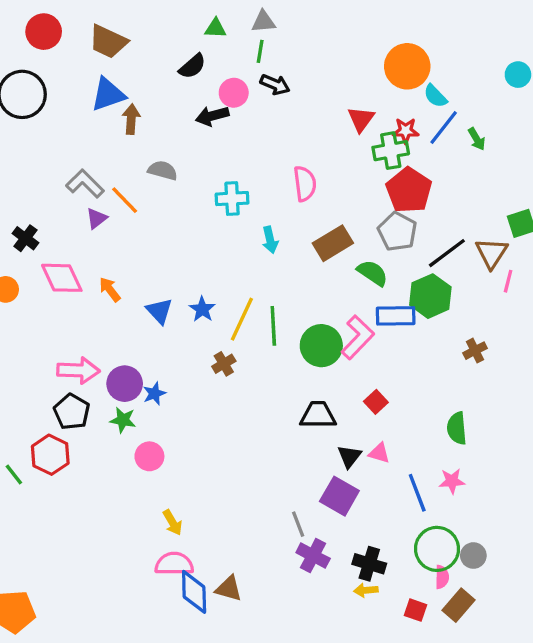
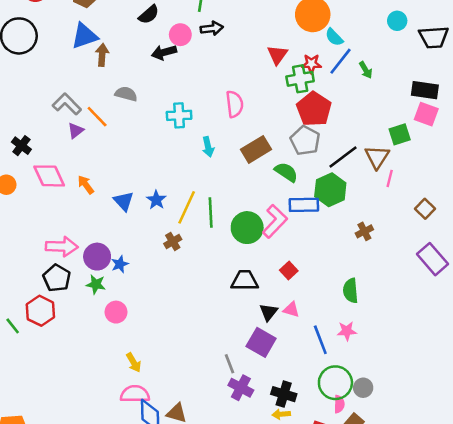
black arrow: (275, 84) -> (212, 28), turned -30

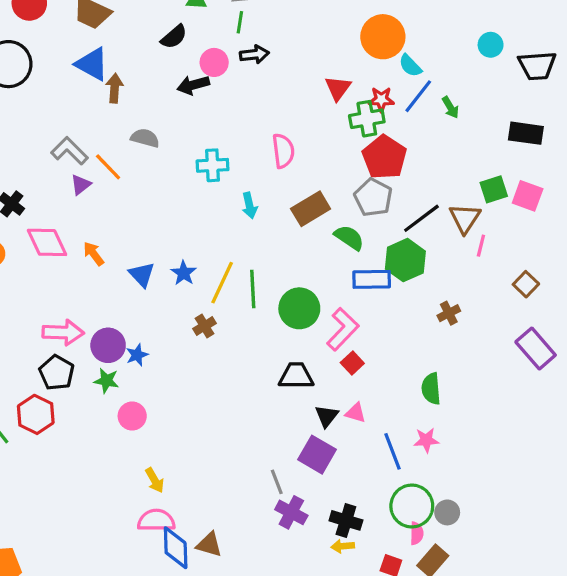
blue triangle: (84, 36) -> (92, 64), turned 48
pink square: (426, 114) -> (528, 196), moved
pink L-shape: (275, 221) -> (343, 329), moved

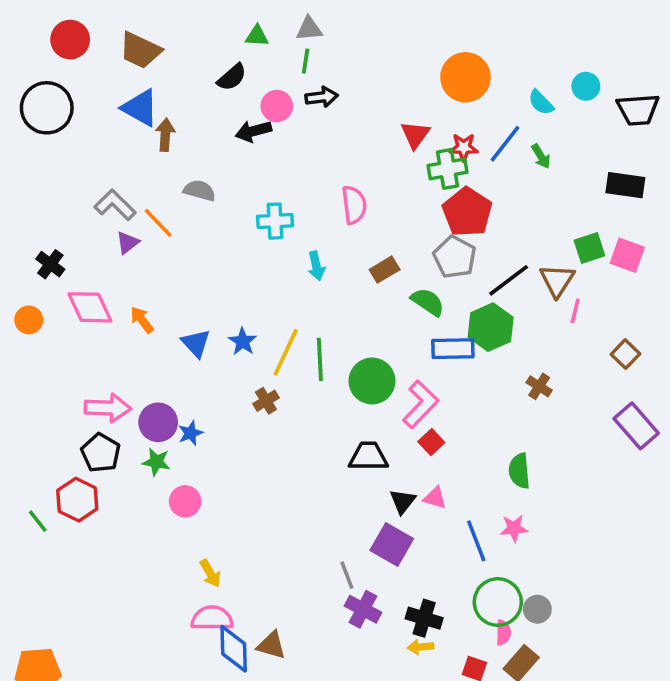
cyan semicircle: (410, 66) -> (541, 102), moved
brown rectangle: (311, 209) -> (385, 270), size x0.7
brown cross: (449, 313) -> (539, 386), turned -30

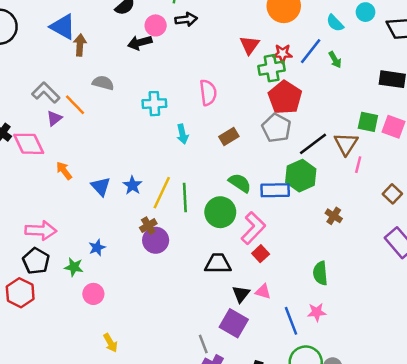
green square: (589, 248) -> (368, 122), turned 30
green semicircle: (428, 302) -> (240, 183), moved
pink diamond: (90, 307) -> (29, 144), moved
purple circle: (158, 422) -> (156, 240), moved

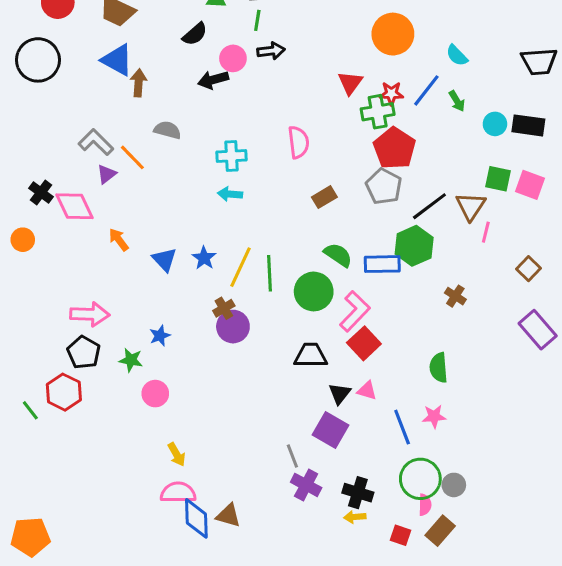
cyan circle: (365, 12) -> (495, 124), moved
cyan arrow: (182, 134) -> (230, 194), moved, turned 108
red square: (261, 254) -> (364, 343), size x1.5

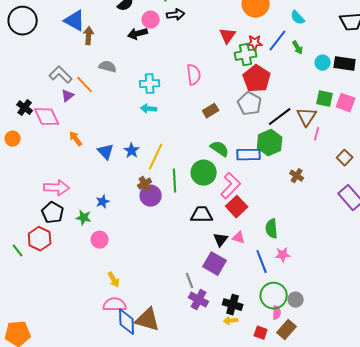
green line: (270, 273) -> (175, 181), moved
green semicircle: (439, 368) -> (272, 229), moved
brown triangle: (228, 515) -> (148, 320), size x1.5

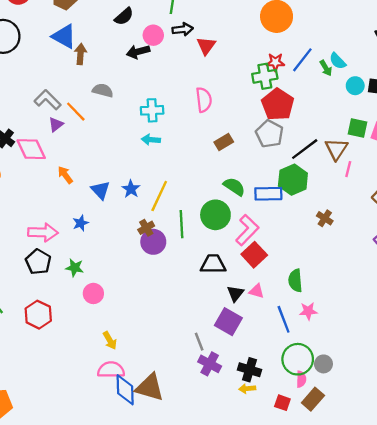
cyan semicircle: (298, 18) -> (338, 61), moved
red triangle: (228, 36) -> (206, 46), moved
blue star: (103, 202) -> (80, 223), moved
red hexagon: (40, 239) -> (38, 315), moved

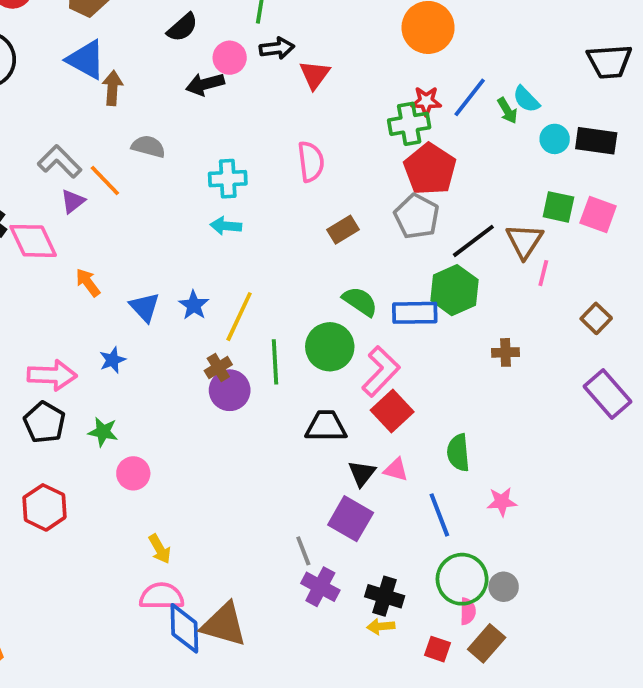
brown cross: (325, 218) -> (505, 352), turned -35
pink star: (308, 311) -> (502, 502), moved

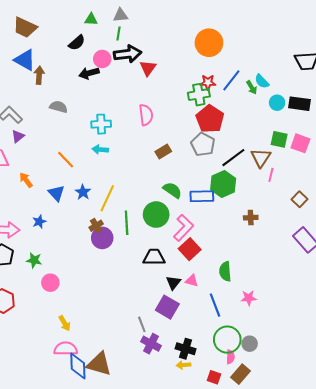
black arrow: (277, 48) -> (128, 54), size x1.5
orange line: (105, 181) -> (66, 160), moved

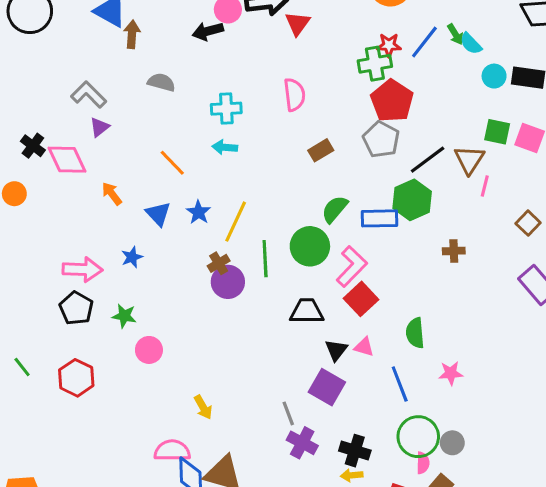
green arrow: (252, 87) -> (455, 34), moved
green semicircle: (172, 190) -> (335, 209), turned -84
yellow arrow: (65, 323) -> (203, 407), moved

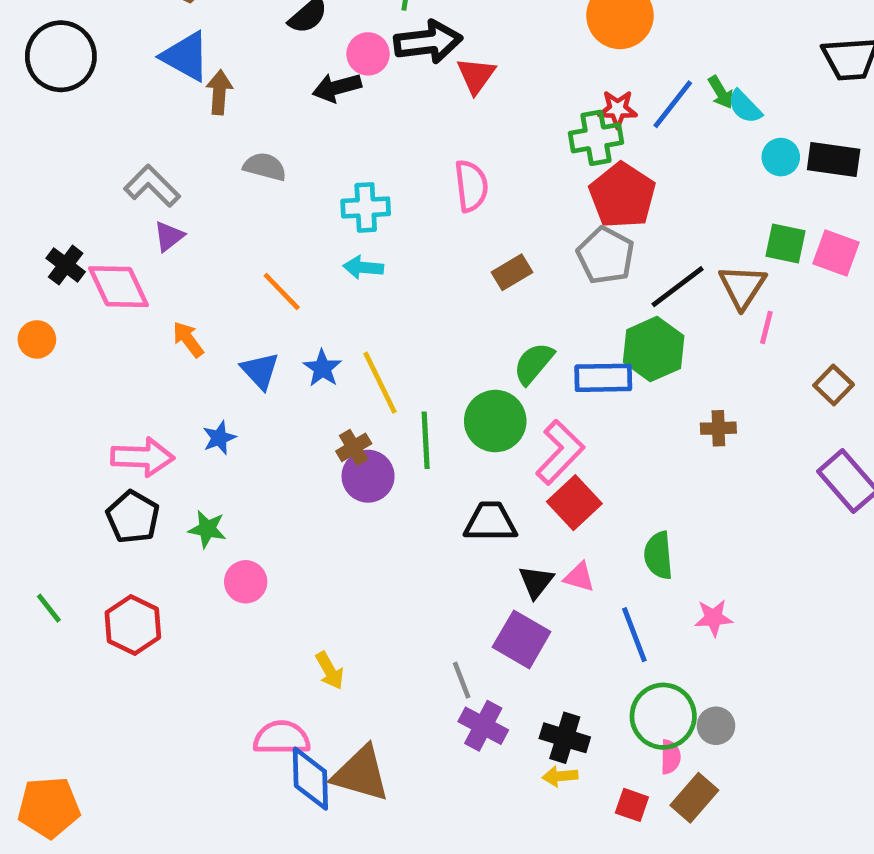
yellow line: (236, 222) -> (380, 383), turned -51

